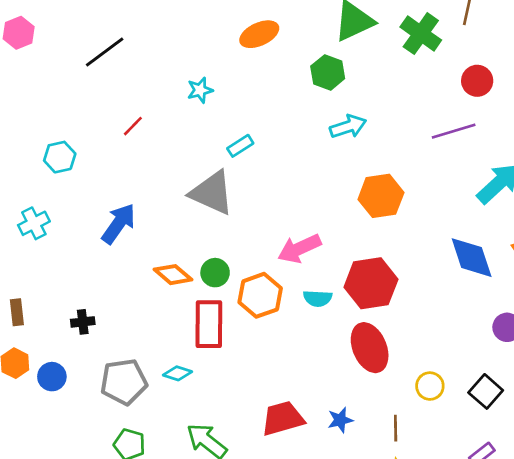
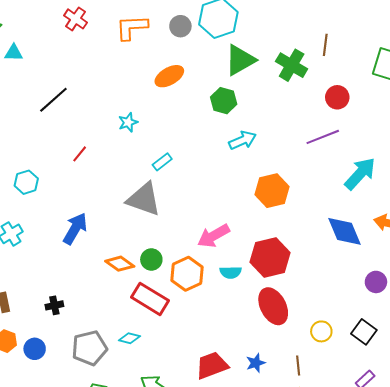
red rectangle: (209, 324) -> (150, 299), turned -54

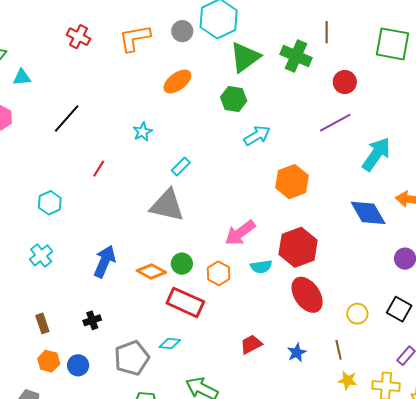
blue arrow: (75, 229) -> (105, 261), moved
orange hexagon: (187, 274) -> (219, 273), size x0.7
red trapezoid: (212, 365) -> (251, 344), moved, size x0.7

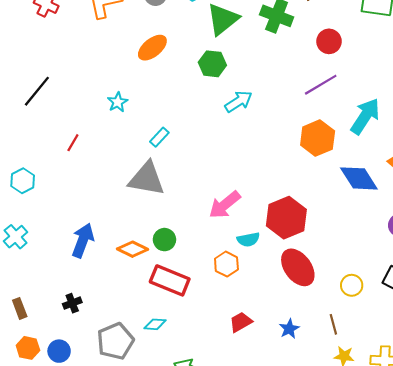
orange hexagon: (292, 182) -> (318, 138), moved
orange hexagon: (219, 273) -> (226, 264), moved

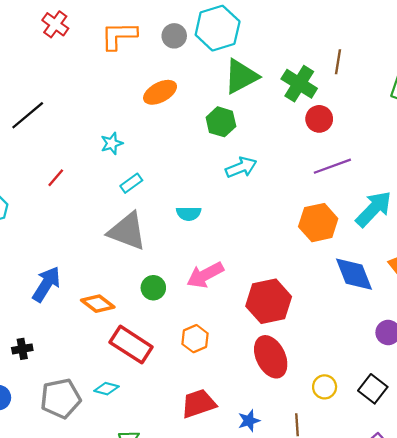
red circle: (329, 41) -> (319, 119), moved
cyan rectangle: (159, 137) -> (131, 183), moved
green circle: (164, 240) -> (153, 288), moved
cyan semicircle: (248, 240) -> (189, 214), moved
red trapezoid: (241, 322) -> (199, 404), size x1.4

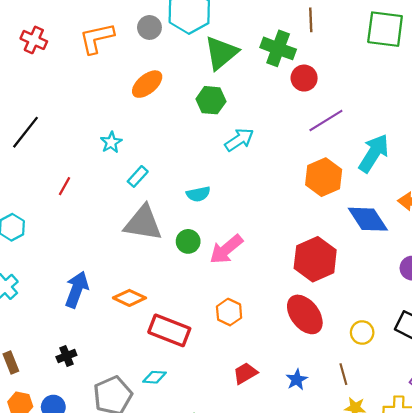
green circle: (153, 288) -> (188, 241), moved
red hexagon: (269, 301) -> (315, 259), moved
red trapezoid: (199, 404) -> (245, 373), size x0.7

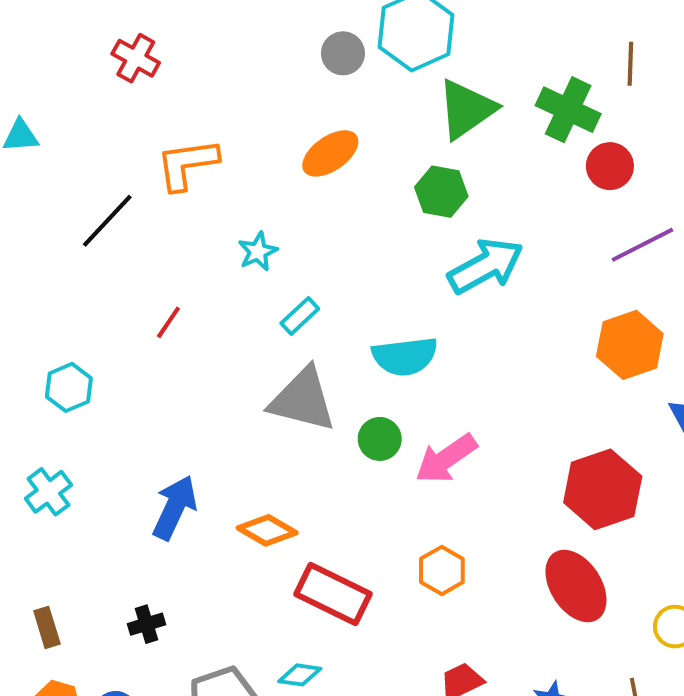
orange L-shape: (97, 38) -> (187, 164), moved
cyan arrow: (239, 140) -> (486, 266), size x1.4
cyan semicircle: (198, 194) -> (405, 356), size x1.5

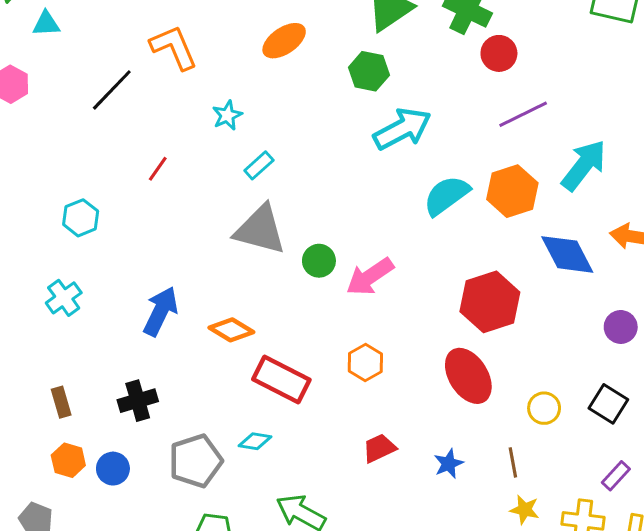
orange L-shape: (187, 164) -> (174, 47), turned 74
cyan semicircle: (405, 356) -> (446, 195), moved, turned 150
black cross: (147, 624) -> (138, 401), size x1.4

